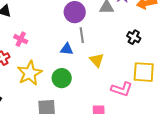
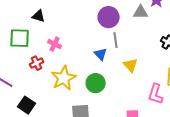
blue triangle: (67, 49) -> (101, 54), turned 40
pink L-shape: (122, 89) -> (156, 94), turned 90

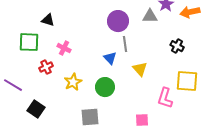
yellow star: (64, 78) -> (73, 82), size x0.7

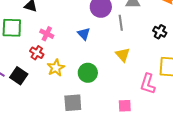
gray line: (125, 44) -> (121, 23), moved
blue triangle: (110, 58) -> (84, 34), moved
red cross: (46, 67) -> (37, 53), moved, turned -32
black square: (36, 109) -> (19, 76), moved

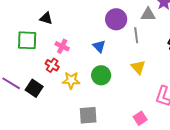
yellow star: (56, 68) -> (71, 80), turned 30
green circle: (88, 73) -> (101, 75), moved
pink square: (125, 106) -> (140, 118), turned -32

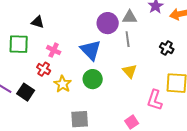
gray triangle: (148, 14) -> (130, 17), moved
blue triangle: (99, 46) -> (91, 50), size x1.6
yellow star: (71, 80) -> (63, 84), turned 30

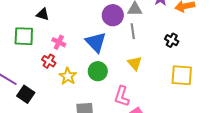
black square: (26, 92) -> (26, 94), moved
pink L-shape: (155, 100) -> (122, 96), moved

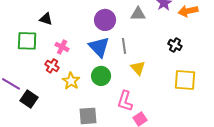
purple circle: (113, 15) -> (105, 20), moved
gray line: (133, 31) -> (124, 46), moved

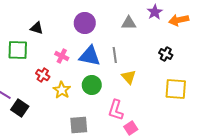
purple circle: (105, 20) -> (85, 23), moved
pink cross: (62, 47) -> (62, 56), moved
blue triangle: (99, 47) -> (90, 56), turned -35

